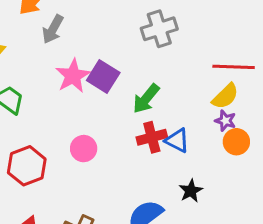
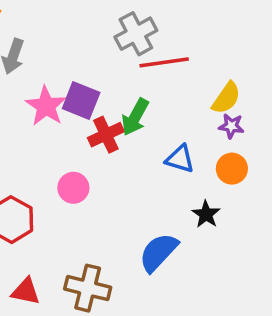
red line: (234, 67) -> (164, 62), moved
red cross: (152, 137) -> (106, 135), moved
orange circle: (236, 142) -> (232, 169), moved

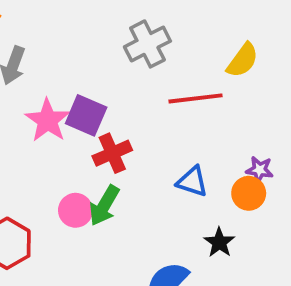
red line: (164, 62) -> (196, 98), moved
yellow semicircle: (226, 98) -> (243, 60), moved
green arrow: (135, 117) -> (104, 206), moved
purple star: (231, 126) -> (260, 170), moved

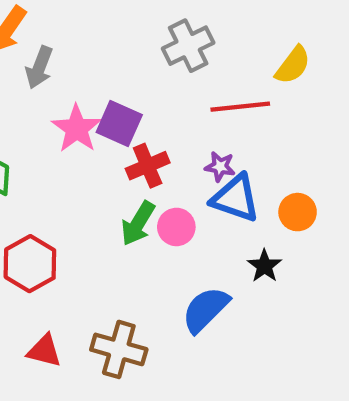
purple star: (260, 170) -> (220, 167), moved
blue triangle: (192, 182) -> (236, 198), size x1.4
pink circle: (75, 210) -> (176, 227), moved

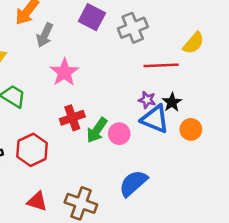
purple square: (119, 124) -> (92, 17), moved
red cross: (148, 166) -> (72, 118), moved
black star: (264, 266) -> (172, 102), moved

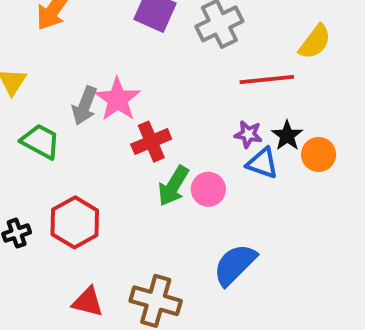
gray arrow: (45, 35) -> (85, 106), moved
red cross: (72, 118) -> (151, 142), moved
blue triangle: (155, 119) -> (262, 163), size x0.7
orange circle: (191, 129) -> (319, 154), moved

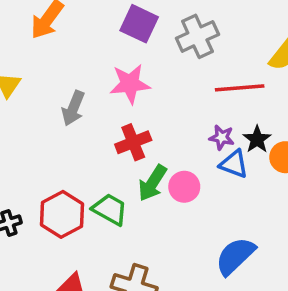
pink star: (118, 99) -> (130, 84), moved, turned 30
green trapezoid: (40, 141) -> (110, 209), moved
blue semicircle: (235, 265) -> (235, 256), moved

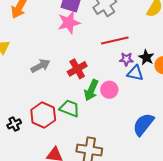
pink star: (130, 84) -> (69, 23), moved
red line: (240, 88) -> (115, 41), moved
gray arrow: (73, 108) -> (40, 66), moved, turned -132

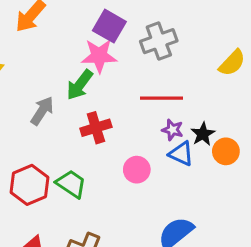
gray arrow: (40, 66) -> (42, 111), turned -42
green arrow: (91, 90) -> (80, 85), moved

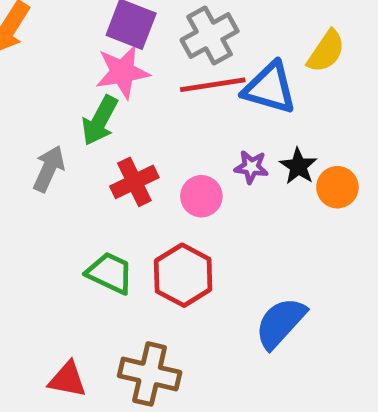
red line: (161, 98) -> (213, 85), moved
blue triangle: (181, 154) -> (270, 88), moved, size x1.4
pink circle: (137, 170) -> (201, 196), moved
red hexagon: (30, 185) -> (183, 275), moved

